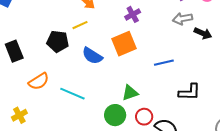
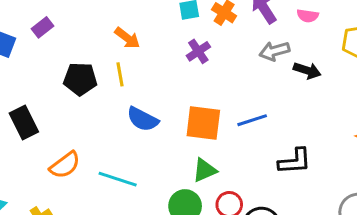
yellow line: (80, 25) -> (120, 74), turned -70
black pentagon: (58, 41) -> (80, 79), moved
orange square: (124, 44) -> (203, 123), moved, turned 35

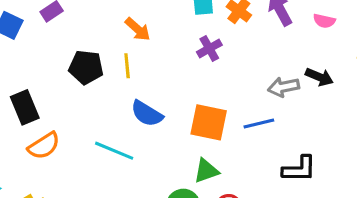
gray arrow: (274, 51) -> (284, 87), moved
orange semicircle: (65, 165) -> (44, 146), moved
cyan line: (118, 179) -> (114, 151), moved

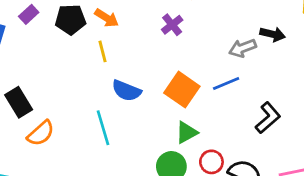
black pentagon: (86, 67) -> (71, 19), moved
orange square: (209, 122) -> (182, 90), turned 32
cyan line: (114, 151) -> (103, 128), turned 60
black L-shape: (299, 169) -> (268, 118), turned -32

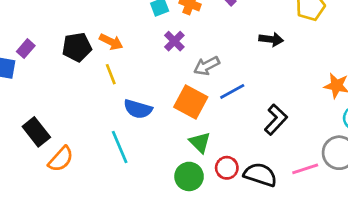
purple rectangle: (29, 14) -> (26, 49), moved
gray arrow: (243, 48) -> (207, 66), moved
green triangle: (187, 132) -> (200, 142), turned -40

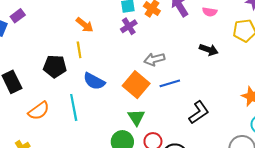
purple cross: (174, 41) -> (129, 26), moved
black pentagon: (77, 47) -> (55, 66), moved
orange semicircle: (61, 159) -> (39, 111), moved

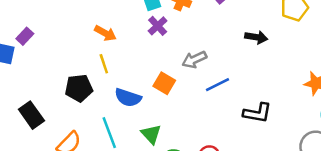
orange square: (136, 85) -> (164, 83), moved, size x0.7
black L-shape: (199, 112) -> (257, 113), turned 55
green triangle: (136, 117) -> (151, 134), moved

